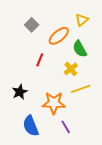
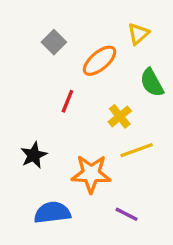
green semicircle: (80, 49) -> (152, 83), moved
blue semicircle: (31, 126) -> (52, 213), turned 105
purple line: (66, 127) -> (127, 214), moved, turned -32

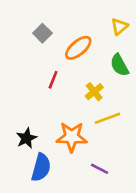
yellow triangle: (138, 34) -> (119, 27), moved
black star: (34, 155) -> (26, 138), moved
blue semicircle: (52, 213) -> (41, 167), turned 112

